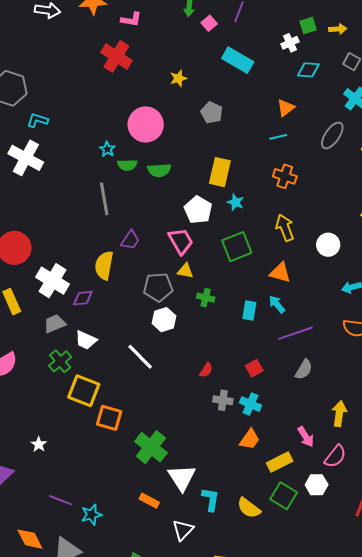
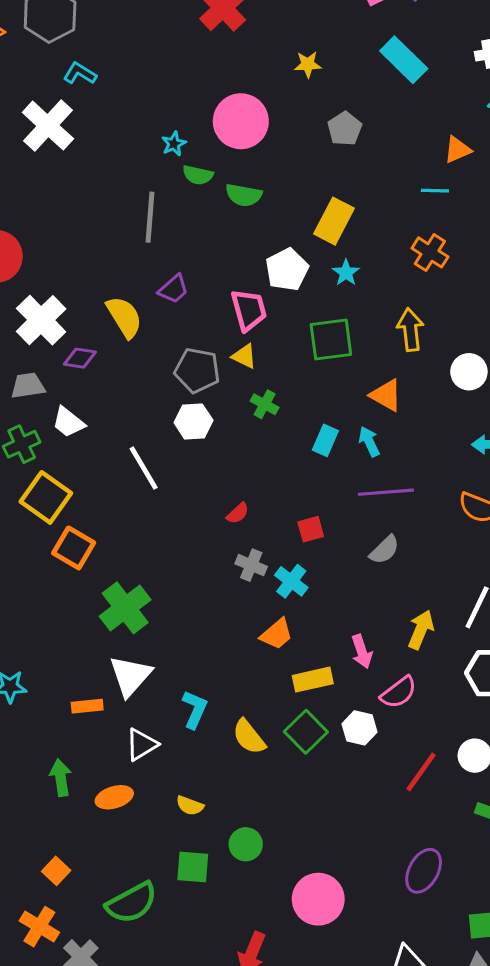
yellow semicircle: (104, 265) -> (124, 317), turned 124
white triangle: (182, 478) -> (130, 676), moved
orange rectangle: (149, 501) -> (87, 706), moved, turned -48

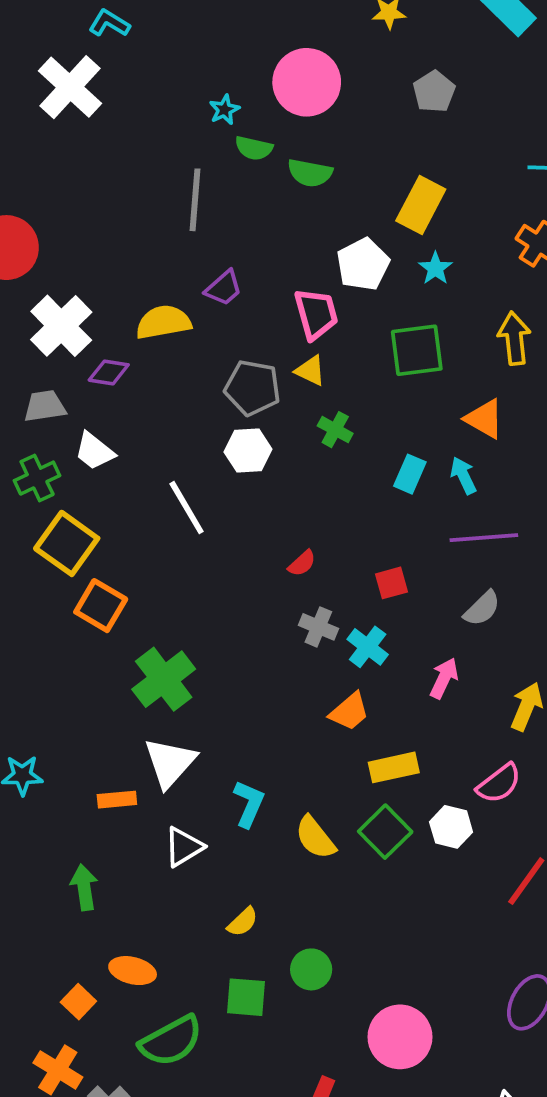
yellow semicircle: (124, 317) -> (163, 322), turned -69
pink arrow: (362, 652) -> (444, 678), moved, turned -136
orange ellipse: (114, 797) -> (133, 971), moved, turned 30
yellow semicircle: (190, 806) -> (243, 922), turned -64

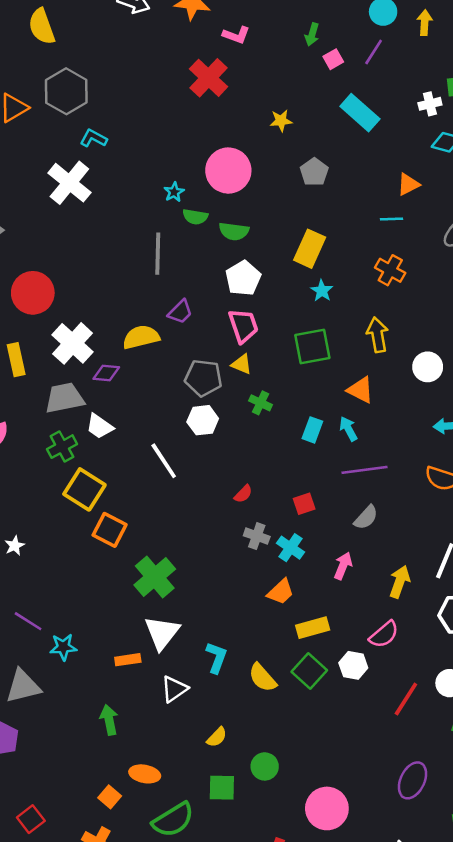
white pentagon: (363, 264) -> (243, 278), moved
gray trapezoid: (45, 406) -> (64, 398), size x1.4

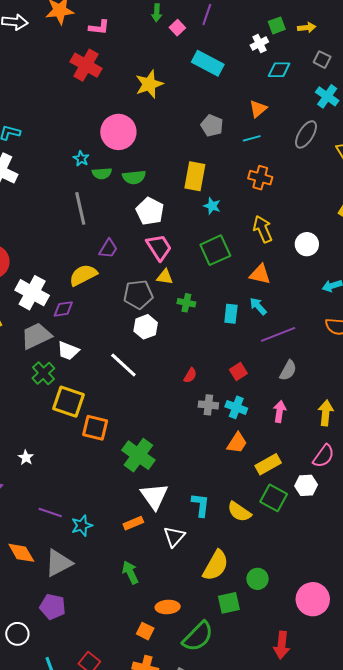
yellow star: (281, 121) -> (149, 84), size x1.6
gray pentagon: (314, 172) -> (212, 126), moved
yellow semicircle: (217, 737) -> (216, 565), size x1.8

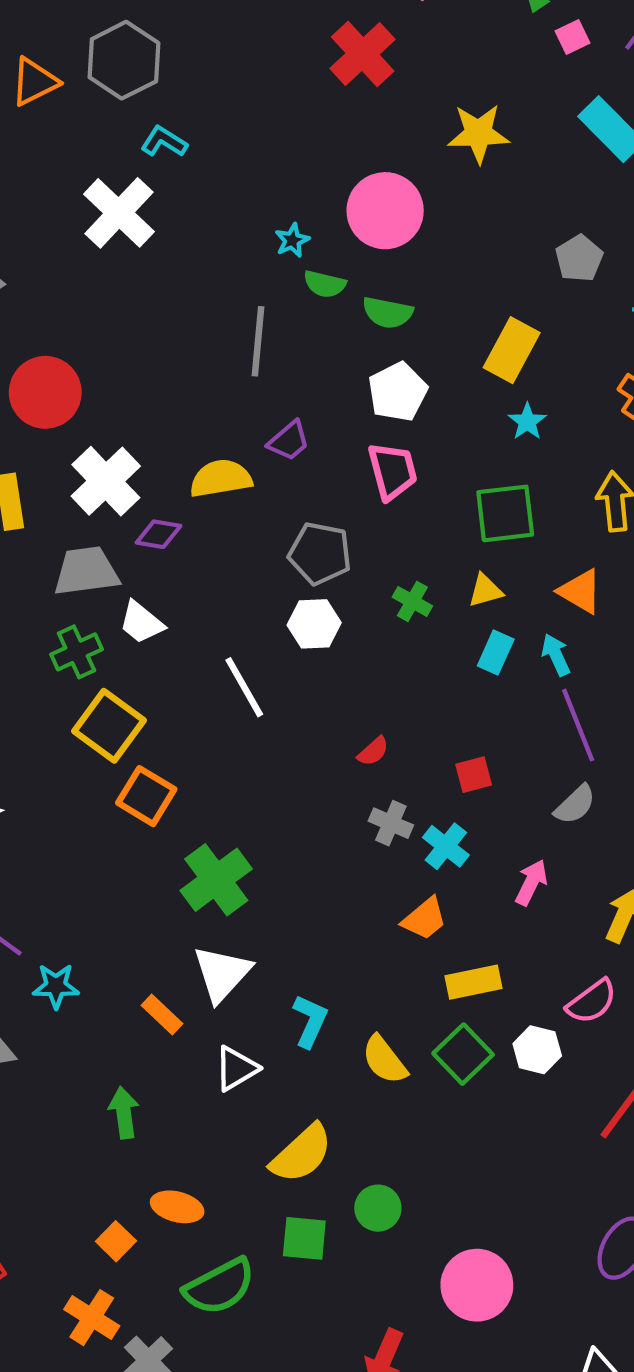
yellow triangle: (165, 277) -> (485, 591), moved, turned -42
purple line: (278, 334) -> (578, 725), turned 72
orange rectangle: (133, 523) -> (162, 1014), turned 48

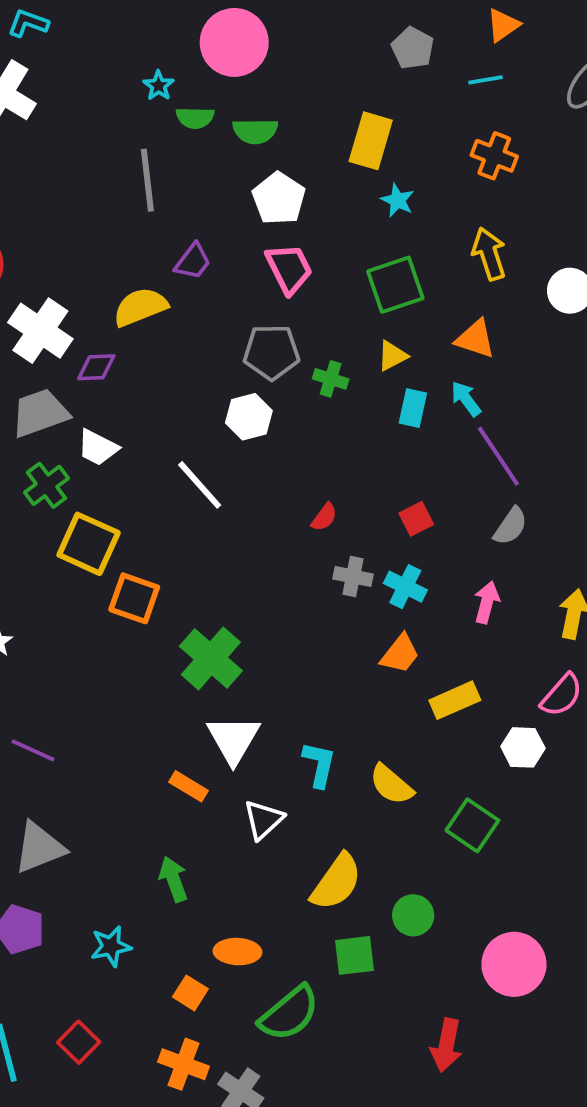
gray pentagon: (320, 553) -> (271, 352), moved
cyan star: (56, 986) -> (111, 946), moved
green square: (463, 1054) -> (472, 825), moved

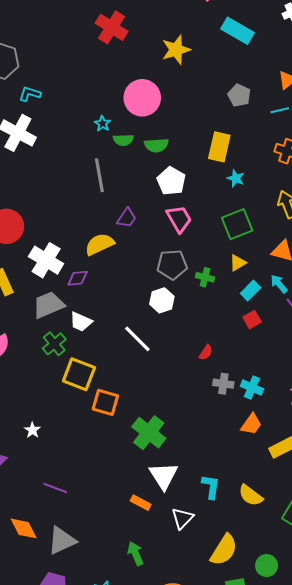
cyan rectangle: (413, 408) -> (251, 290), turned 36
red square: (416, 519) -> (252, 320), moved

